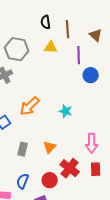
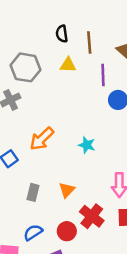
blue semicircle: (23, 181) -> (33, 232), turned 35

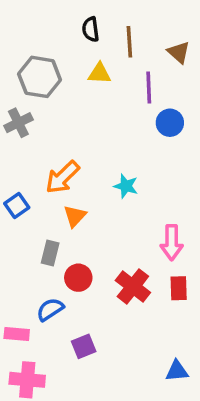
orange triangle: (67, 190) -> (75, 216), moved
red circle: (67, 231) -> (78, 278), moved

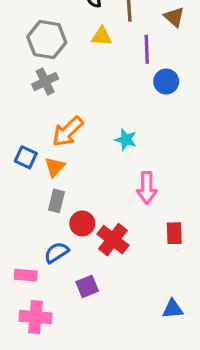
gray cross: (18, 123) -> (45, 82), moved
blue square: (17, 205) -> (26, 157), turned -30
orange triangle: (75, 216) -> (55, 167), moved
pink arrow: (172, 242) -> (147, 188), moved
red cross: (133, 286) -> (113, 240), moved

